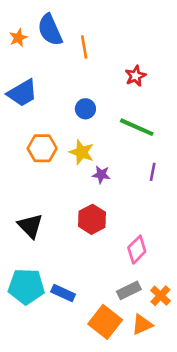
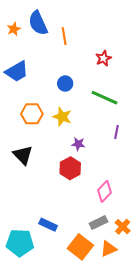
purple star: (101, 175) -> (78, 144), moved
black triangle: (30, 226) -> (23, 155), moved
cyan pentagon: (26, 286) -> (20, 243), moved

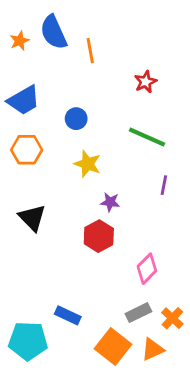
blue circle: (65, 84) -> (76, 119), moved
orange hexagon: (32, 114) -> (27, 150), moved

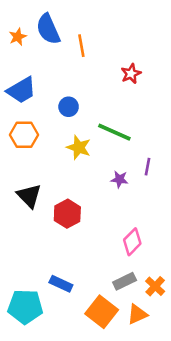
green line: (147, 137) -> (114, 132), moved
purple star: (110, 202) -> (119, 179), moved
red hexagon: (99, 236) -> (67, 214), moved

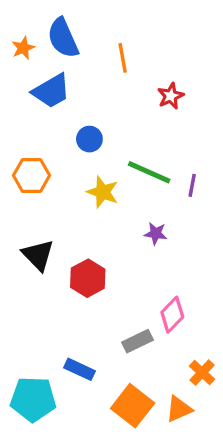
orange line: (81, 46) -> (123, 58), moved
blue trapezoid: (21, 90) -> (51, 91), moved
purple line: (147, 167) -> (192, 185), moved
gray rectangle: (125, 281) -> (137, 341), moved

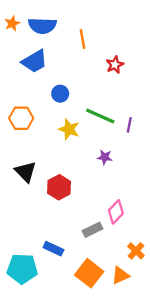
blue semicircle: (63, 38) -> (42, 26), turned -64
orange star: (23, 48) -> (12, 23), moved

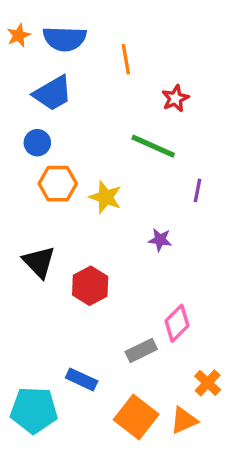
blue circle: (60, 94) -> (37, 143), moved
green line: (100, 116) -> (153, 146), moved
orange hexagon: (21, 118) -> (58, 184), moved

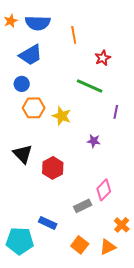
orange square: (136, 417) -> (80, 245), size x0.7

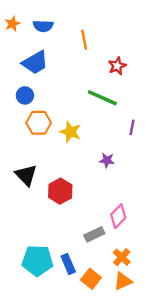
blue semicircle: (38, 23) -> (43, 26), size x0.7
blue rectangle: (48, 223) -> (68, 264), moved, turned 42
orange cross: (122, 225) -> (122, 257), moved
cyan pentagon: (20, 241) -> (37, 261), moved

